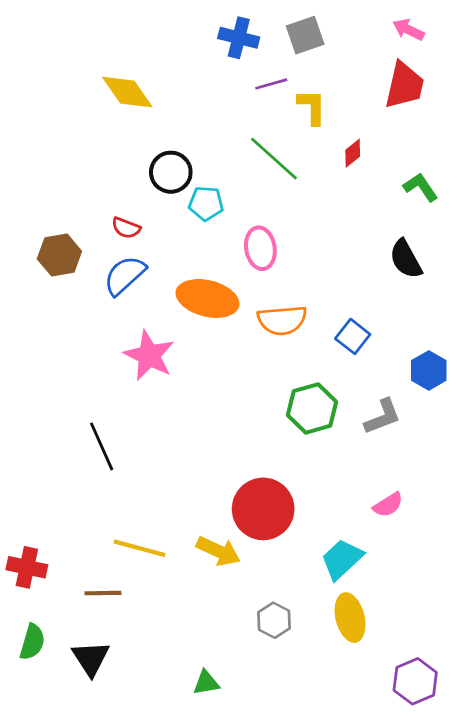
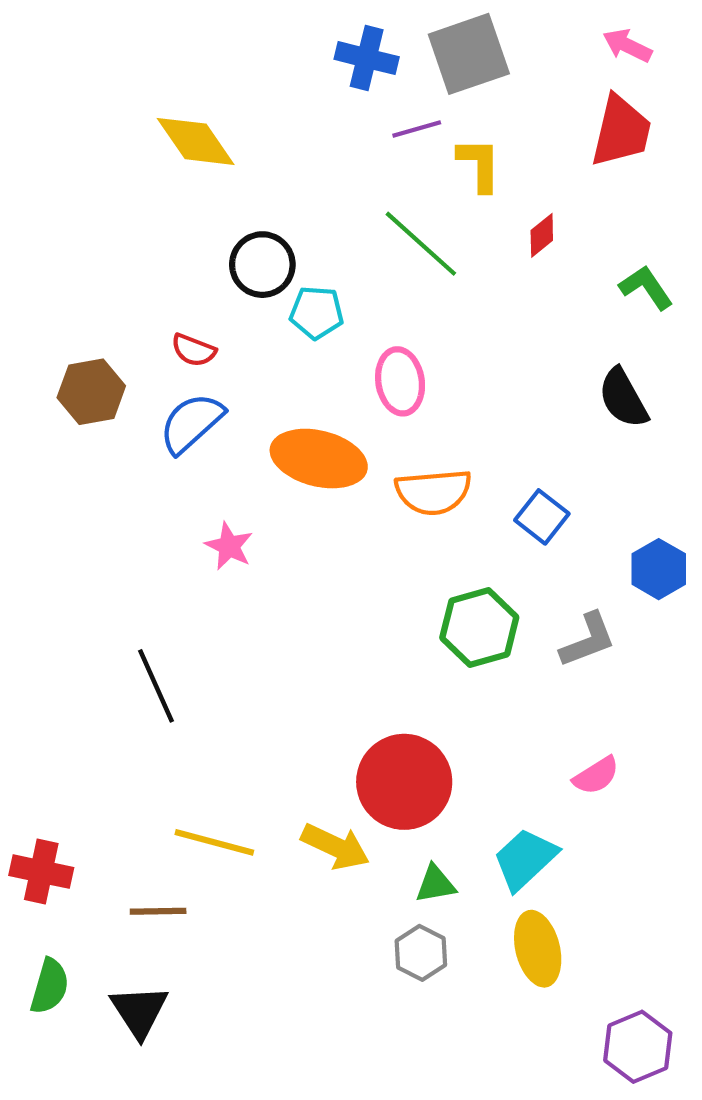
gray square: (305, 35) -> (469, 54), size x1.4
pink star: (149, 355) -> (229, 546), size x0.6
green triangle: (206, 683) -> (435, 884), moved

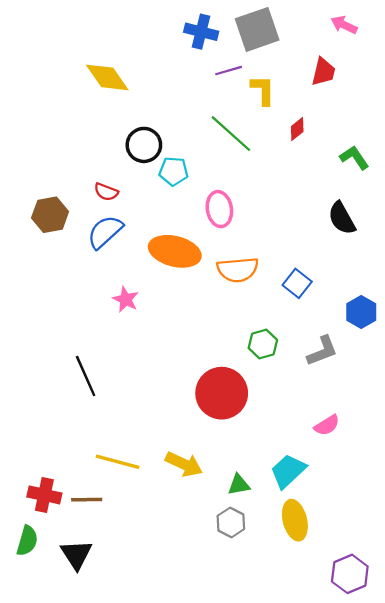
red trapezoid: (621, 131) -> (323, 72), moved, size x0.7
green hexagon: (479, 627) -> (263, 344), size x0.7
red circle: (404, 782) -> (222, 393), moved
red cross: (41, 872) -> (44, 495), moved

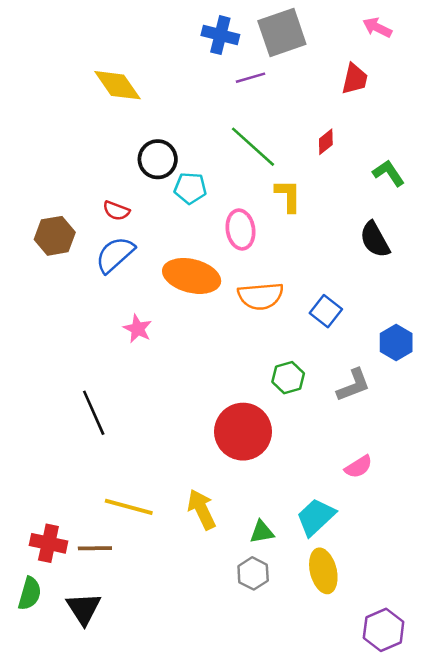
yellow L-shape: (263, 90) -> (288, 196), moved
yellow arrow: (184, 464) -> (202, 509), turned -141

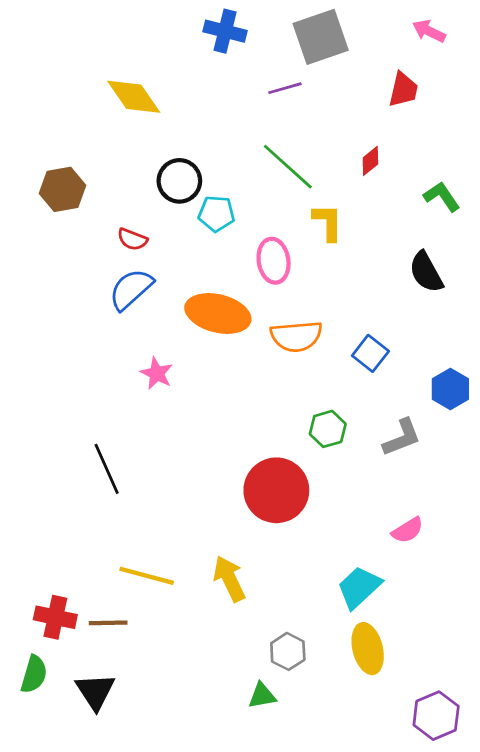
blue cross: (220, 35) -> (225, 31), moved
brown hexagon: (55, 236) -> (62, 189), moved
green triangle: (262, 532) -> (262, 696), moved

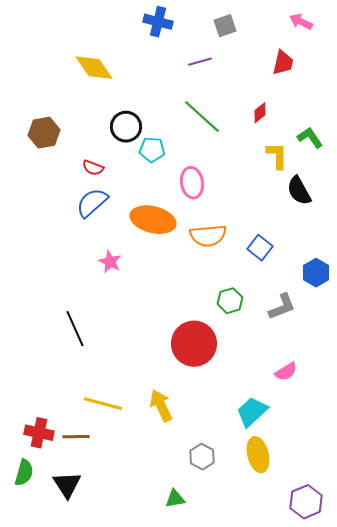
gray square: (321, 37) -> (225, 26), size x0.6
yellow L-shape: (328, 222) -> (277, 156), moved
green triangle: (262, 696) -> (175, 499), moved

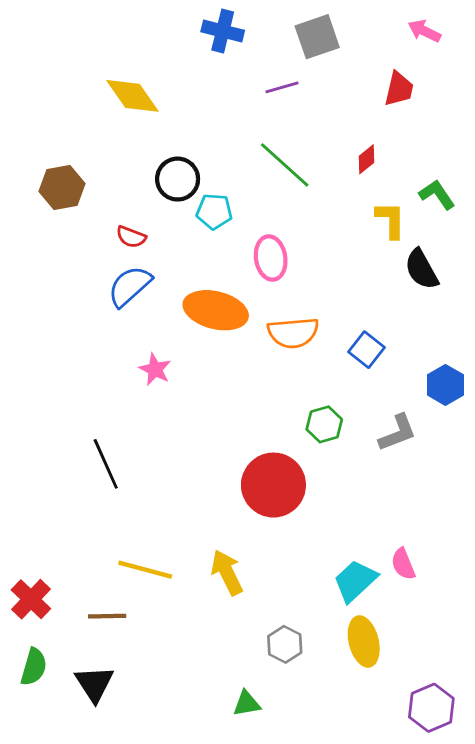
gray square: (225, 26) -> (317, 37), size x1.4
pink semicircle: (286, 372) -> (403, 564), moved, turned 100
red cross: (39, 433) -> (31, 599), moved, turned 32

